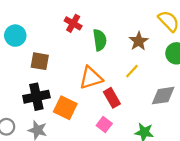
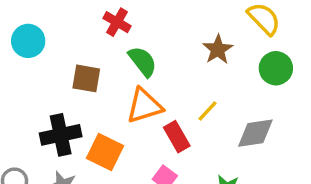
green semicircle: (100, 40) -> (143, 61), moved, turned -30
brown square: (40, 61) -> (86, 78), moved
yellow line: (132, 71) -> (208, 111), moved

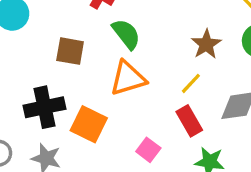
brown star: (218, 49) -> (206, 44), moved
red rectangle: (177, 137) -> (189, 121), moved

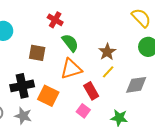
brown star: (206, 44) -> (107, 52), moved
red rectangle: (189, 121) -> (91, 91), moved

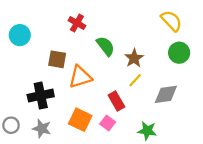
green semicircle: (70, 43) -> (105, 46), moved
orange triangle: (71, 69) -> (80, 77), moved
orange square: (48, 96) -> (80, 120), moved

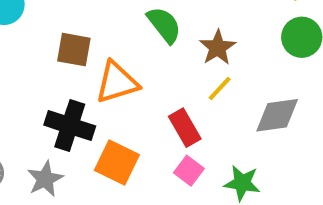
black cross: (41, 96) -> (70, 126), moved, turned 30
pink square: (108, 123) -> (189, 171), moved
gray star: (42, 129) -> (45, 179), turned 30

